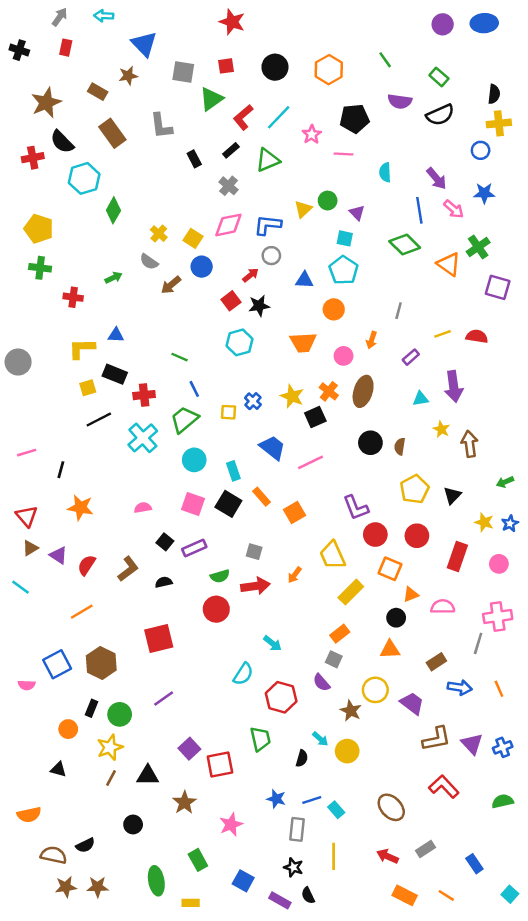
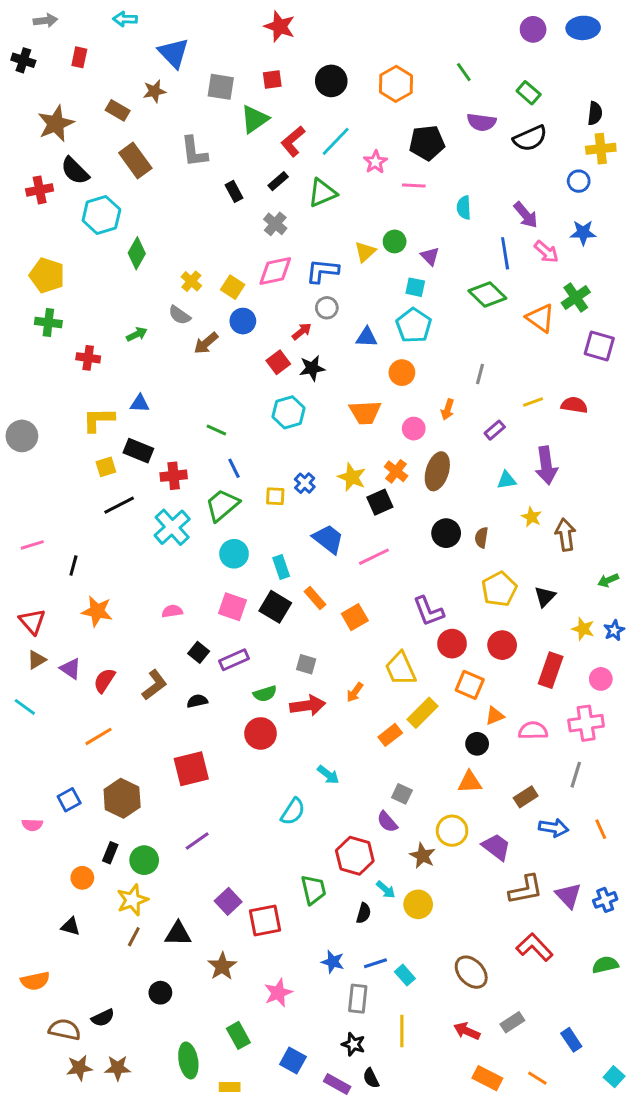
gray arrow: (60, 17) -> (45, 21), moved, turned 48
pink cross: (498, 616) -> (586, 723), moved
orange rectangle: (340, 634) -> (390, 735), moved
blue square: (57, 664) -> (69, 800), size x0.7
red hexagon: (281, 697) -> (355, 856), moved

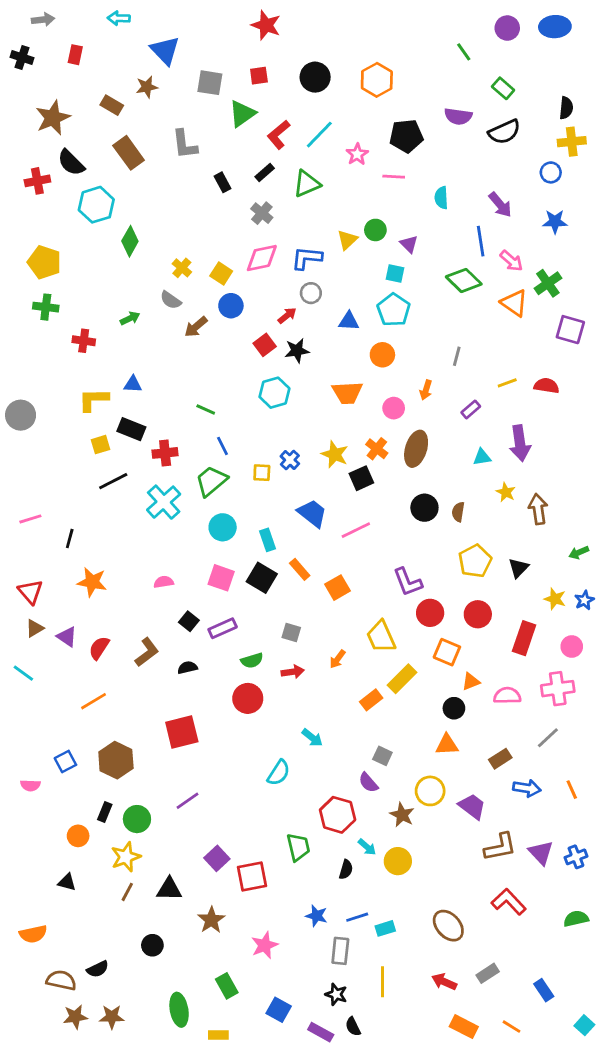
green line: (464, 72) -> (464, 52), moved
pink arrow: (546, 252) -> (511, 261), moved
red arrow: (308, 705) -> (293, 672), size x0.7
gray line: (576, 775) -> (548, 738), turned 30
cyan rectangle: (405, 975) -> (385, 928), turned -66

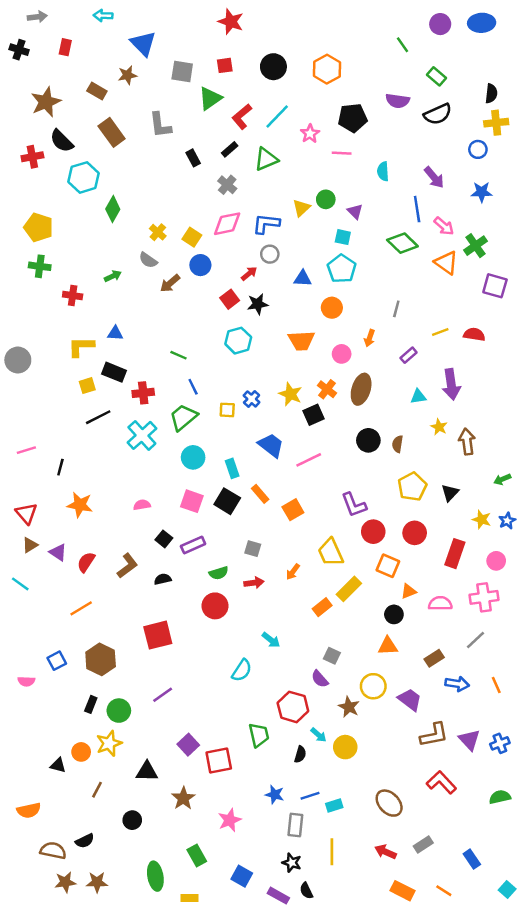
orange circle: (78, 836) -> (81, 752), moved
brown line: (127, 892) -> (97, 790), moved

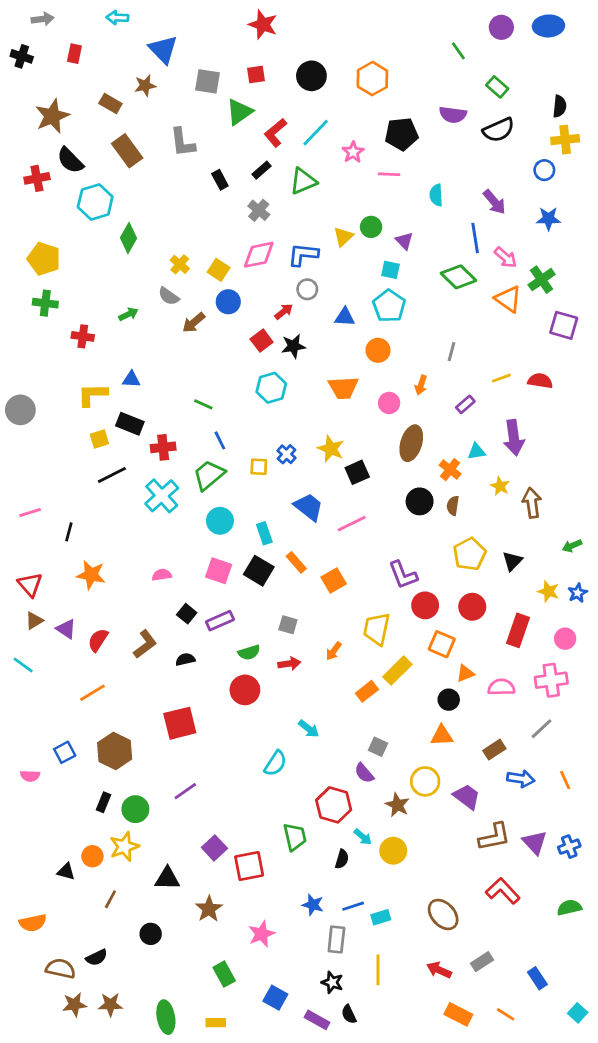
orange cross: (327, 389) -> (450, 470), moved
yellow trapezoid: (331, 552) -> (377, 629), turned 36
green ellipse: (155, 876) -> (166, 1017), moved

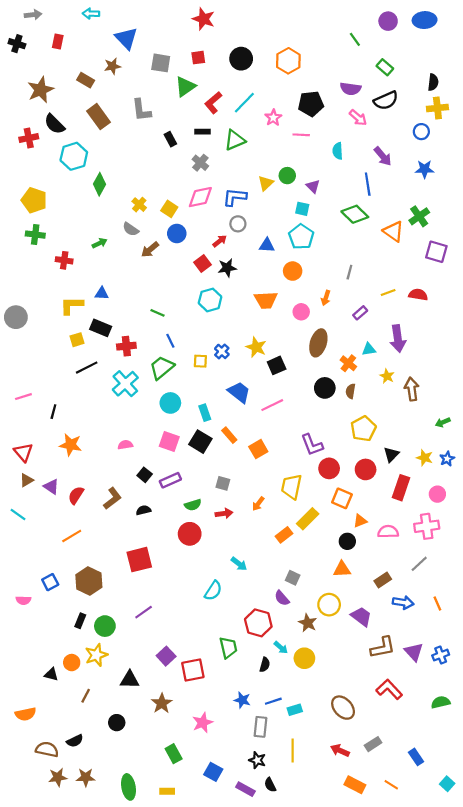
black rectangle: (262, 170) -> (203, 132), turned 40
pink arrow: (506, 257) -> (358, 118), moved
black triangle: (512, 561) -> (391, 454), moved

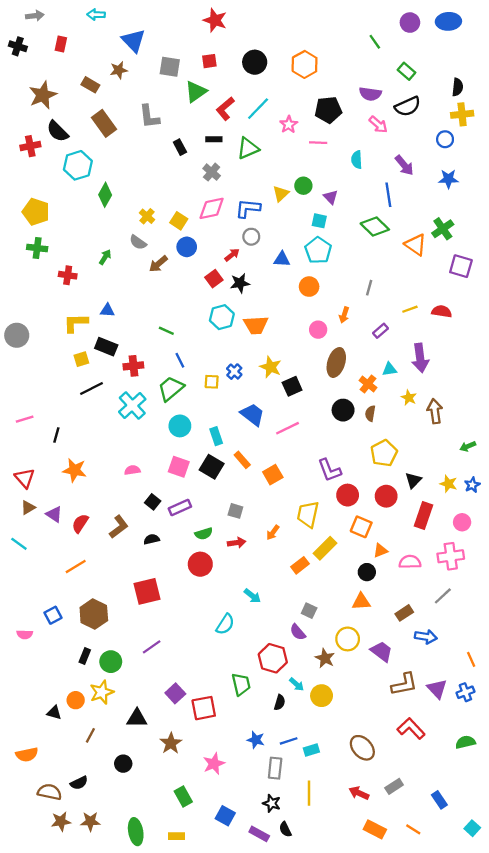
green arrow: (100, 243) -> (105, 257), turned -32
orange trapezoid: (266, 300) -> (256, 325), moved
orange line: (437, 604) -> (471, 659), moved

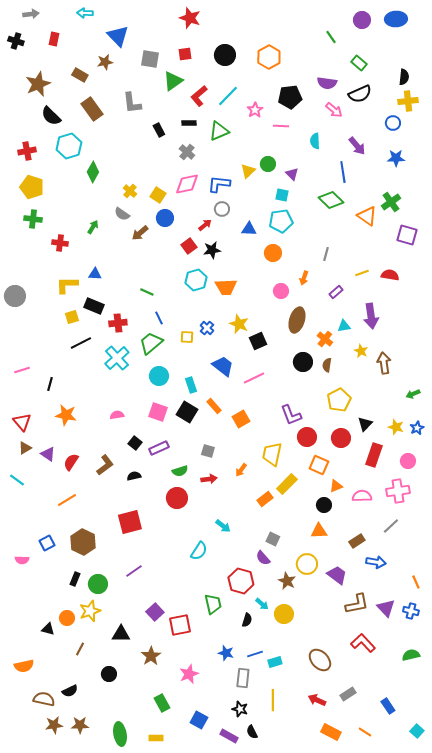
red cross: (30, 146) -> (27, 151), moved
cyan pentagon: (318, 250) -> (281, 221), turned 30
blue cross: (465, 692) -> (411, 611), turned 35

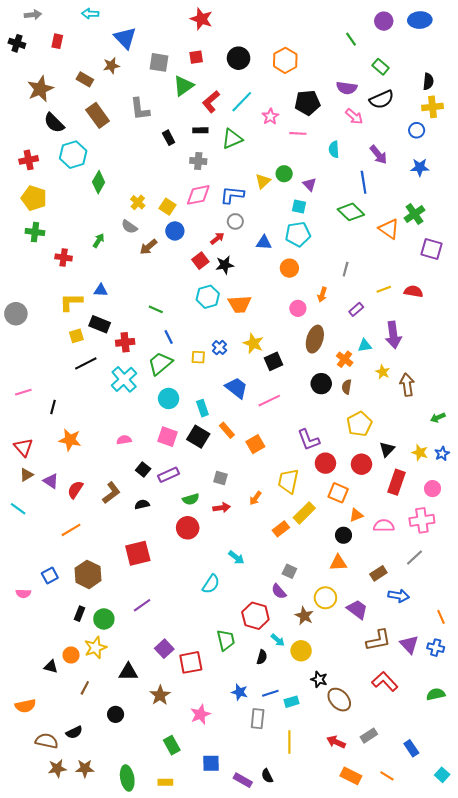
gray cross: (187, 152) -> (198, 161), turned -35
black star: (240, 709) -> (319, 679), moved
blue square: (199, 720) -> (211, 763), turned -30

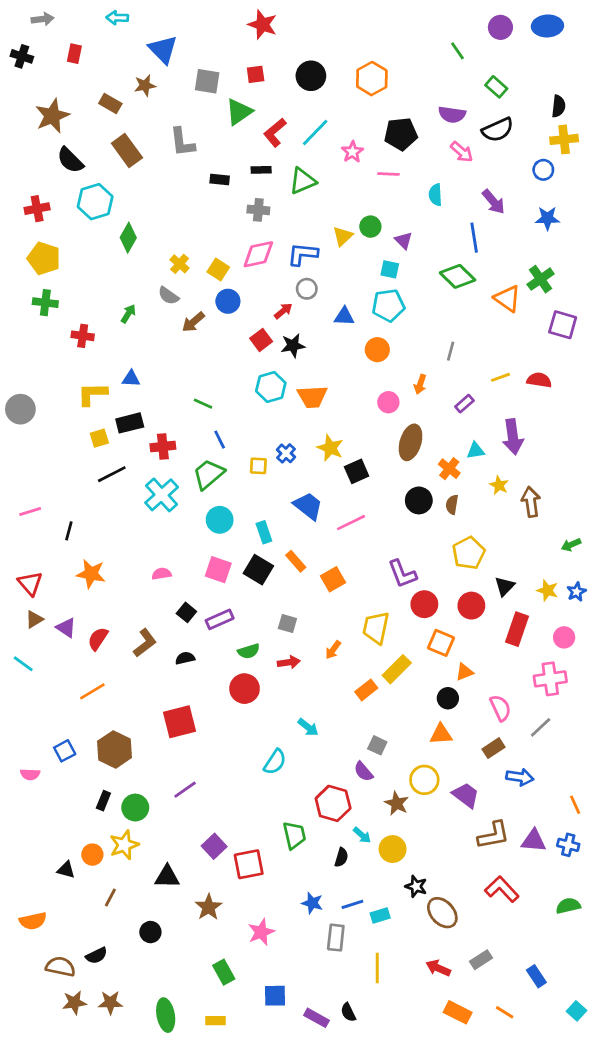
black rectangle: (169, 138) -> (220, 180), turned -56
black rectangle: (100, 324) -> (130, 423), turned -36
pink semicircle: (384, 526) -> (500, 708), moved, turned 66
purple triangle: (409, 644) -> (534, 841), turned -42

